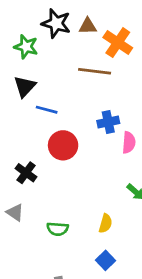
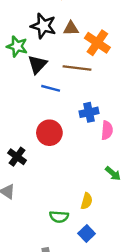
black triangle: (25, 86) -> (37, 64), moved
blue line: (47, 110) -> (51, 88), moved
green semicircle: (58, 229) -> (59, 217), moved

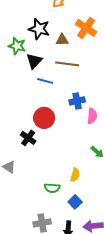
brown triangle: (71, 28) -> (62, 40), moved
orange cross: (97, 43) -> (86, 28), moved
black cross: (17, 157) -> (28, 138), moved

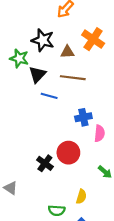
red circle: (44, 118) -> (68, 153), moved
black cross: (28, 138) -> (45, 163), moved

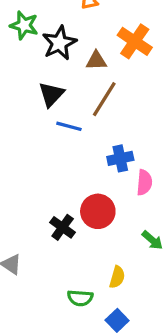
black star: (43, 40) -> (59, 43), turned 30
green star: (19, 58) -> (24, 25), moved
brown line: (73, 78) -> (104, 99), turned -65

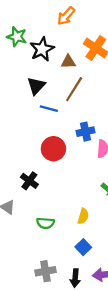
red circle: (98, 211) -> (53, 149), moved
black cross: (63, 227) -> (29, 181), moved
green semicircle: (80, 298) -> (45, 223), moved

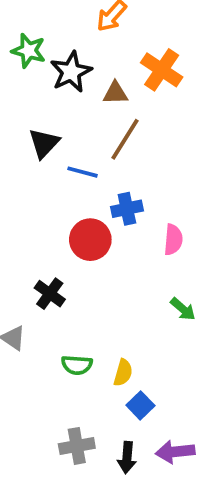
black triangle: (36, 86) -> (44, 143), moved
blue cross: (85, 132) -> (127, 209), moved
yellow semicircle: (83, 216) -> (123, 373), moved

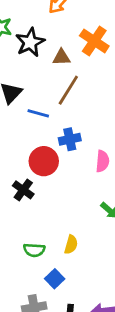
black cross: (50, 294) -> (23, 190), moved
yellow semicircle: (123, 373) -> (71, 245), moved
blue square: (140, 405) -> (55, 279), moved

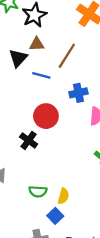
brown triangle: (62, 57) -> (37, 44), moved
blue cross: (70, 139) -> (78, 93), moved
yellow semicircle: (71, 245) -> (63, 196), moved

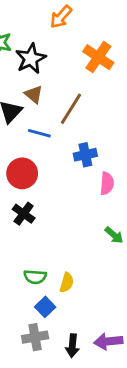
brown triangle: (37, 44) -> (34, 94), turned 42
red circle: (46, 116) -> (22, 173), moved
blue square: (55, 216) -> (45, 307), moved

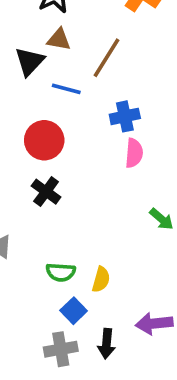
brown triangle: (34, 94) -> (59, 39), turned -30
pink semicircle: (107, 183) -> (134, 153), moved
purple arrow: (108, 341) -> (154, 324), moved
black arrow: (72, 346) -> (107, 344), moved

